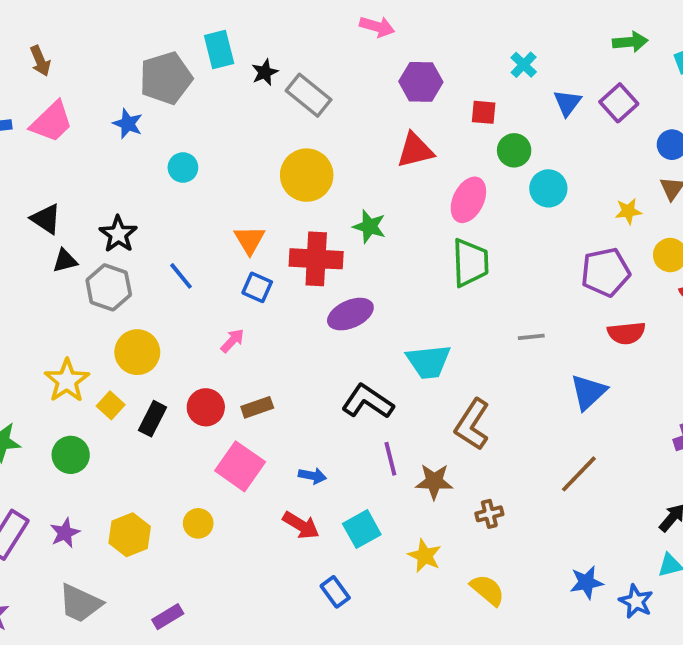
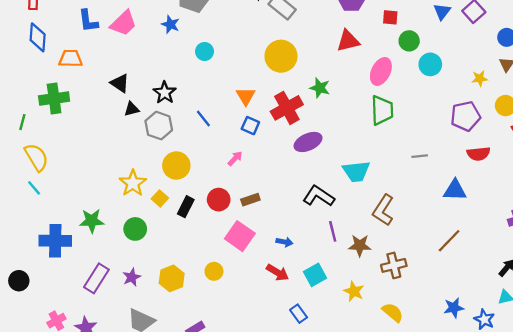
red cross: (316, 259) -> (287, 108), turned -32
blue triangle: (588, 392) -> (455, 190), turned 45
brown cross: (489, 514) -> (394, 265), size x1.5

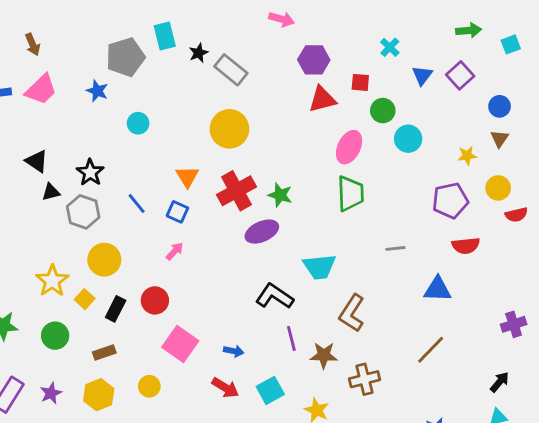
red triangle: (348, 41) -> (322, 99), moved
green star: (320, 88) -> (280, 195), moved
blue square: (250, 126) -> (177, 212), moved
brown rectangle: (250, 200) -> (104, 352), moved

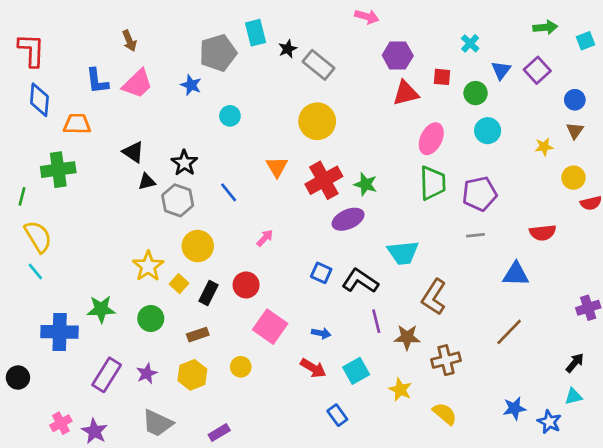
green circle: (383, 111) -> (476, 93), moved
purple pentagon: (450, 201) -> (480, 194), moved
blue square: (177, 212) -> (321, 273), moved

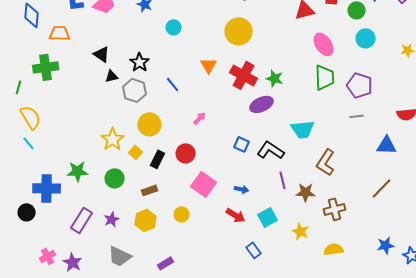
pink ellipse: (431, 139) -> (324, 44), turned -60
red cross: (324, 180) -> (244, 75), turned -32
purple pentagon: (480, 194) -> (360, 85), turned 30
black circle: (18, 378) -> (27, 212), moved
yellow semicircle: (445, 414) -> (334, 249), turned -48

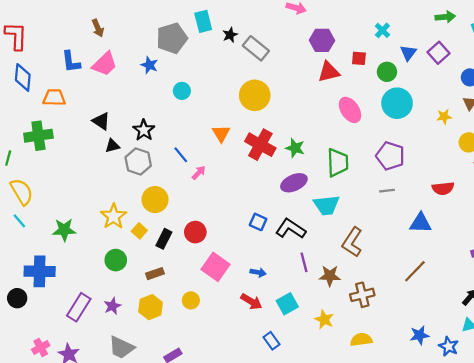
cyan circle: (366, 38) -> (397, 103), size x1.4
green trapezoid: (325, 77) -> (338, 163), moved
purple ellipse: (262, 104) -> (294, 183), moved
pink arrow: (200, 118) -> (199, 173), moved
green star: (78, 171) -> (64, 230), moved

